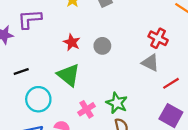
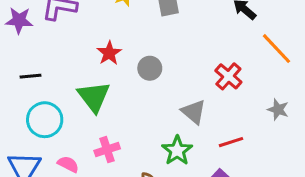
gray triangle: (150, 63) -> (194, 112), moved
green star: (117, 103) -> (177, 151), moved

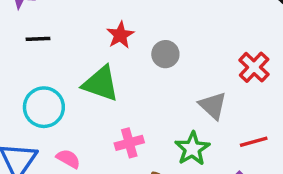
black line: (30, 76) -> (38, 39), moved
green triangle: (94, 97) -> (101, 84), turned -36
pink cross: (107, 150) -> (129, 143), moved

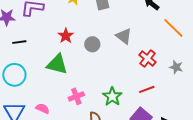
red cross: (254, 67) -> (148, 58), moved
gray triangle: (213, 106) -> (124, 36), moved
cyan circle: (44, 107) -> (14, 75), moved

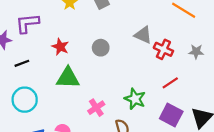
red star: (66, 36) -> (60, 47), moved
gray triangle: (124, 36) -> (143, 35), moved

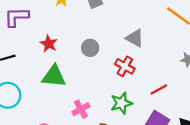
red cross: (163, 49) -> (125, 66), moved
green star: (135, 99) -> (121, 103), turned 30

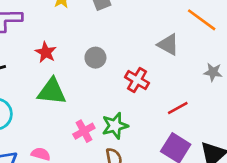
gray triangle: (135, 38) -> (168, 45), moved
green star: (121, 103) -> (115, 126), moved

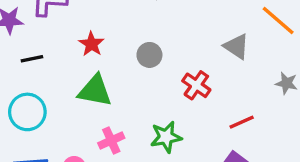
pink cross: (84, 131) -> (111, 140), moved

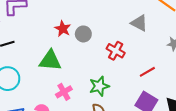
red star: (91, 44) -> (63, 29), moved

